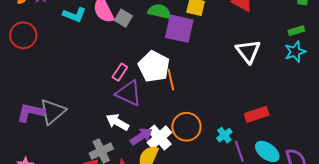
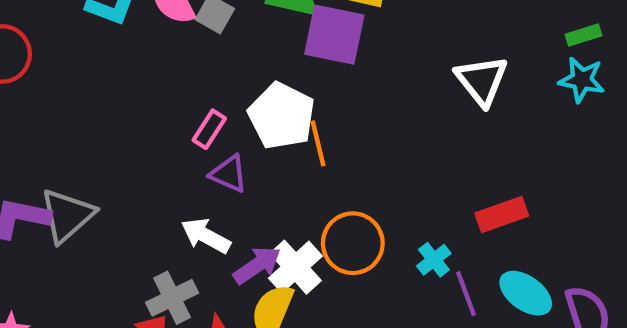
cyan star: (295, 52) -> (582, 80), turned 30
purple triangle: (129, 93) -> (229, 174), size x0.7

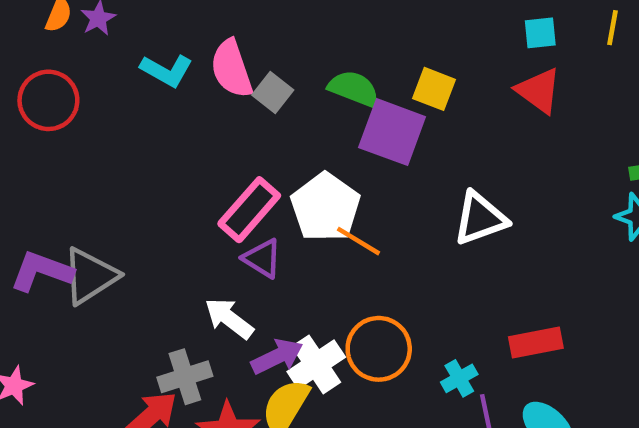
white triangle: (482, 80) -> (480, 218), moved, turned 40
pink rectangle: (209, 129) -> (249, 210), size x1.6
orange line: (318, 143) -> (359, 241), turned -54

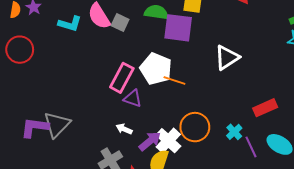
white arrow: (229, 318) -> (124, 129), size x0.7

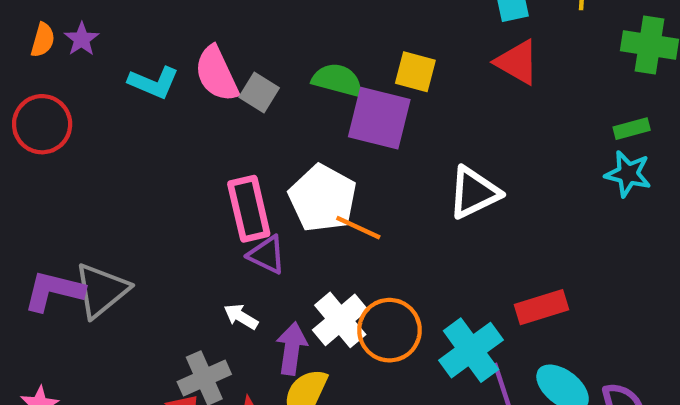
pink rectangle: (122, 78) -> (249, 209), turned -48
cyan cross: (234, 132) -> (471, 350), size x1.8
purple arrow: (150, 141) -> (292, 349), turned -50
white cross: (168, 141) -> (340, 320), moved

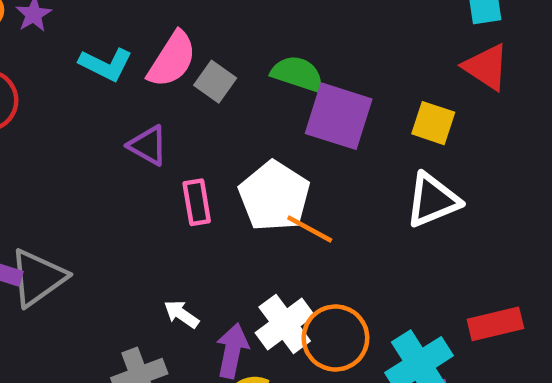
yellow square: (415, 72) -> (433, 123), moved
pink semicircle: (217, 74) -> (172, 59), turned -126
pink rectangle: (249, 209) -> (197, 202), size x0.7
purple triangle: (267, 255) -> (148, 145), moved

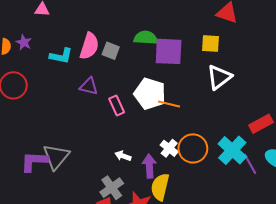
white cross: (285, 324) -> (169, 148), size x0.7

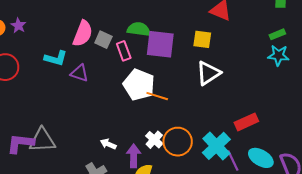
cyan L-shape: (61, 56) -> (56, 58), moved
pink rectangle: (117, 105) -> (124, 51), moved
gray triangle: (56, 157) -> (42, 140), turned 44

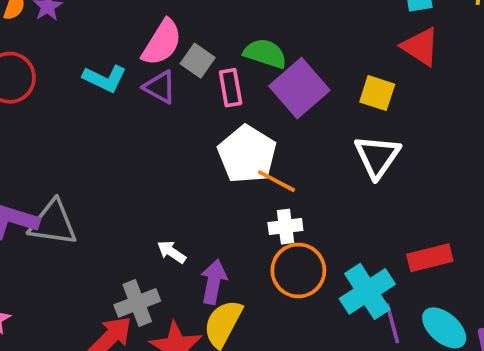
purple square: (160, 44) -> (299, 88), turned 32
purple triangle: (79, 73) -> (160, 87), moved
white triangle: (208, 73) -> (377, 156), turned -32
white cross: (154, 140) -> (285, 227), moved, turned 30

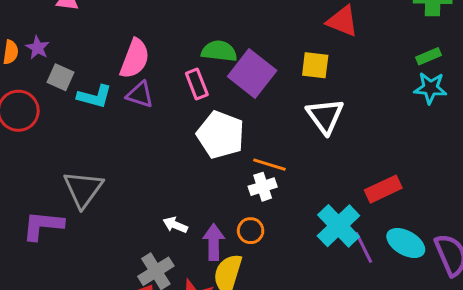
gray square: (198, 61) -> (60, 77), moved
orange line: (276, 181) -> (269, 165), moved
gray triangle: (53, 223) -> (83, 189), moved, turned -51
orange circle: (298, 270) -> (251, 231), moved, size x0.6

